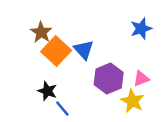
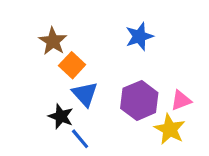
blue star: (141, 28) -> (139, 36), moved
blue triangle: (84, 50) -> (85, 94), moved
orange square: (56, 51) -> (72, 65), size x0.7

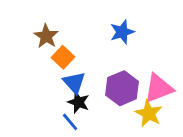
pink triangle: (181, 100) -> (159, 88), size x1.6
black star: (61, 116) -> (78, 102), moved

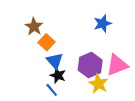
blue star: (122, 32) -> (103, 23), moved
yellow star: (149, 113) -> (98, 84), moved

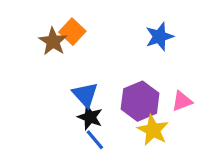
orange square: (46, 42) -> (72, 32), moved
pink triangle: (117, 65) -> (182, 101), size x0.6
blue line: (52, 90) -> (95, 140), moved

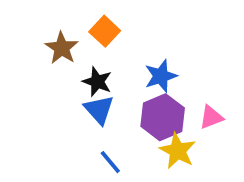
orange square: (72, 32) -> (105, 31), moved
blue star: (159, 37) -> (161, 76), moved
black star: (90, 117) -> (97, 82), moved

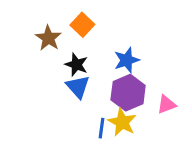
pink triangle: (211, 117) -> (166, 104), moved
yellow star: (178, 151) -> (122, 122), moved
blue line: (110, 162) -> (102, 128), moved, turned 48

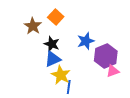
blue triangle: (78, 87) -> (53, 59), turned 48
purple hexagon: (128, 93) -> (106, 56), moved
yellow star: (122, 122) -> (61, 75), moved

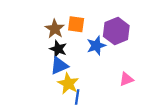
orange square: (56, 17) -> (76, 24), moved, turned -35
brown star: (33, 26) -> (55, 29), moved
purple hexagon: (106, 56) -> (116, 31), moved

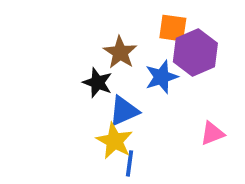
orange square: (76, 24) -> (173, 28), moved
brown star: (55, 29) -> (120, 53), moved
blue triangle: (59, 66) -> (124, 111), moved

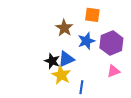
purple hexagon: (195, 53) -> (111, 43), moved
black star: (98, 83) -> (52, 61), moved
blue line: (130, 163) -> (81, 87), moved

